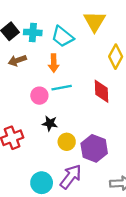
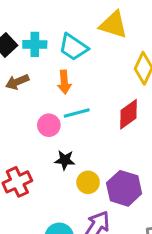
yellow triangle: (95, 21) -> (113, 25), turned -40
red diamond: (102, 91) -> (128, 114), turned 60

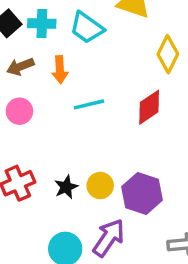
orange arrow: (64, 82) -> (60, 70), moved
pink circle: (49, 125) -> (19, 111), moved
black star: (65, 160) -> (66, 187), moved, turned -30

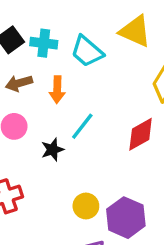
cyan line: (89, 104) -> (82, 126), turned -44
black star: (66, 187) -> (52, 150), moved

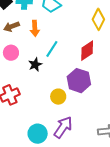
purple hexagon: (126, 218) -> (79, 81), moved

